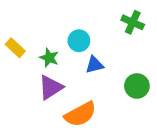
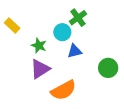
green cross: (133, 22) -> (78, 18), moved, turned 30
yellow rectangle: (15, 48) -> (12, 25), moved

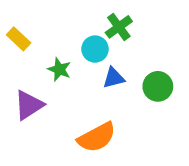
green circle: (108, 68) -> (158, 86), moved
purple triangle: (40, 69) -> (29, 105), moved

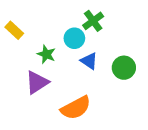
blue triangle: (114, 78) -> (89, 61), turned 48
purple triangle: (29, 105) -> (37, 82), moved

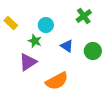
green cross: (93, 21) -> (84, 16), moved
cyan circle: (74, 38) -> (46, 25), moved

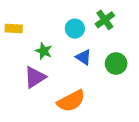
yellow rectangle: (11, 23) -> (14, 29), turned -40
cyan circle: (46, 25) -> (75, 29), moved

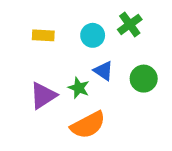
yellow rectangle: (14, 29) -> (43, 35), moved
green star: (44, 51) -> (79, 88), moved

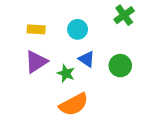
green cross: (130, 24) -> (124, 15), moved
purple triangle: (43, 96) -> (36, 62), moved

